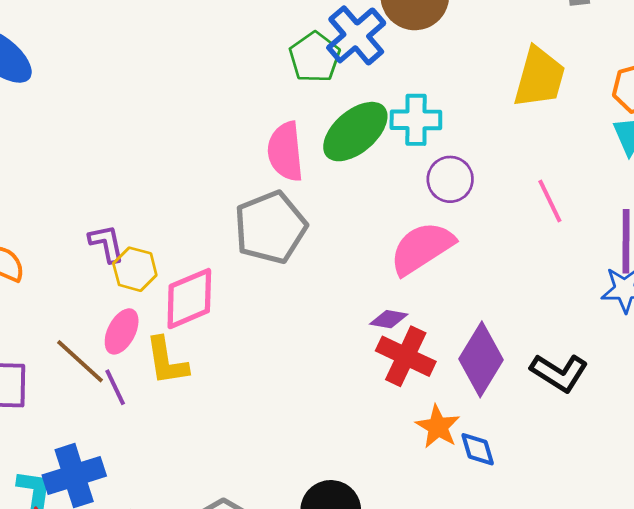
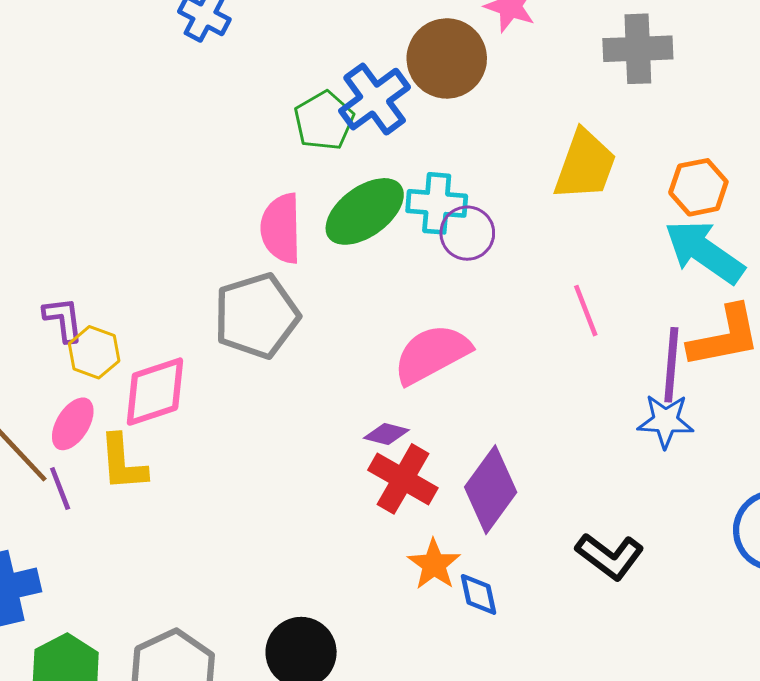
purple circle: (450, 179) -> (467, 233), moved
black L-shape: (559, 373) -> (610, 556), moved

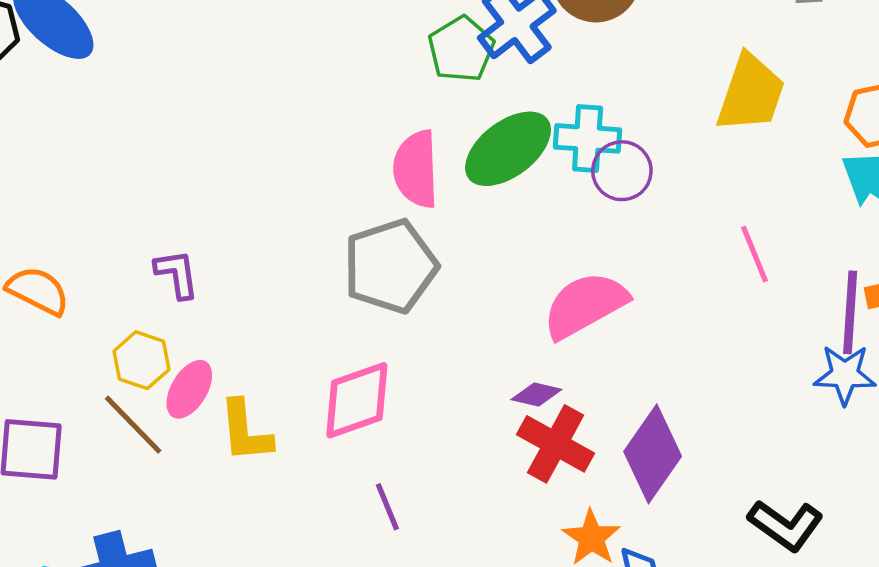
yellow hexagon: (94, 352) -> (142, 360), moved
pink diamond: (155, 392) -> (357, 400), moved
purple line: (60, 488) -> (387, 507), moved

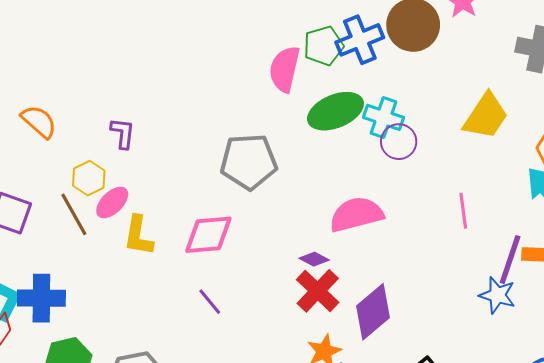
pink semicircle: (416, 169) -> (285, 69), moved
purple line: (387, 507) -> (210, 302), turned -32

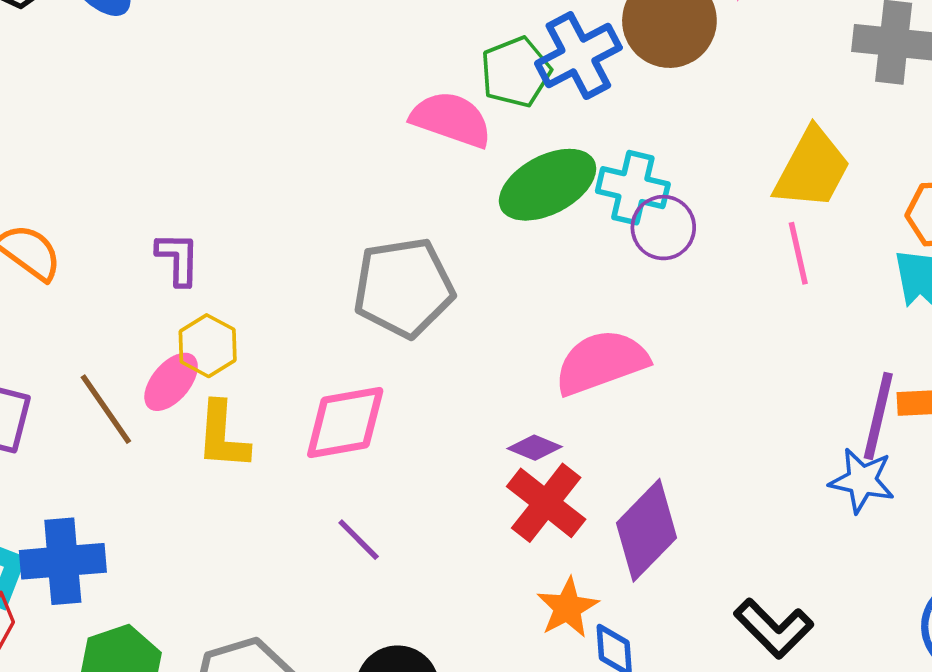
pink semicircle: (285, 69) -> (451, 119), turned 102
yellow hexagon: (89, 178) -> (208, 346), moved
pink line: (463, 211) -> (798, 253), moved

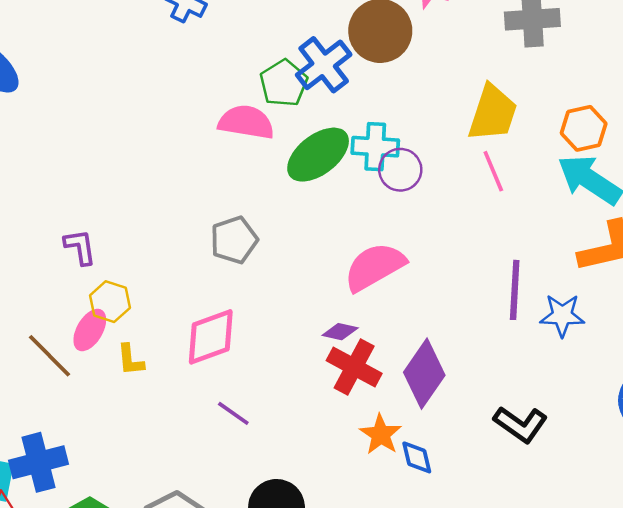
gray pentagon: (404, 288) -> (234, 240), size x0.7
purple line: (878, 416) -> (515, 290), moved
yellow L-shape: (223, 436) -> (130, 360), size x0.7

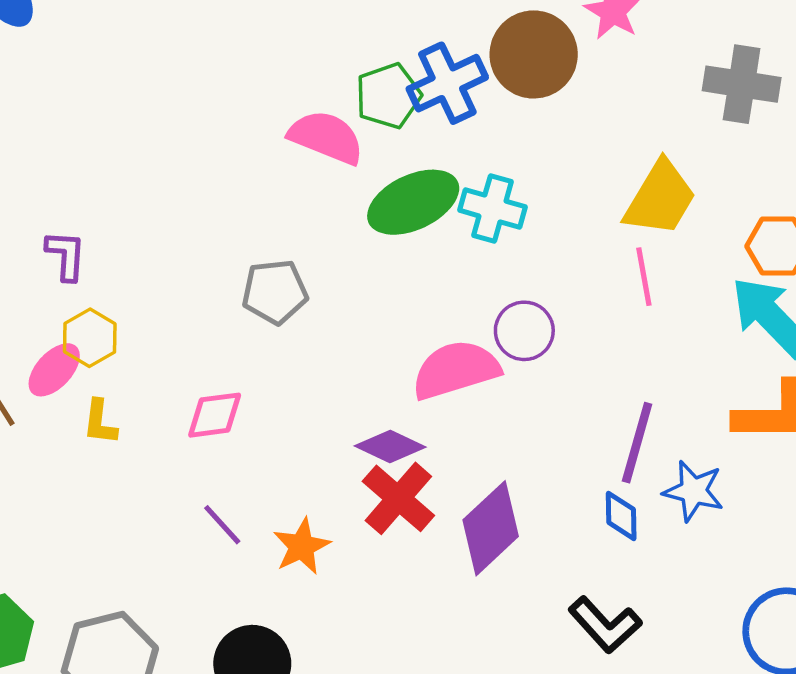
purple circle: (400, 170) -> (524, 331), moved
purple diamond: (340, 332) -> (390, 446), size x1.4
pink diamond: (211, 337) -> (215, 415), size x0.7
orange star: (381, 434) -> (302, 546), moved
blue diamond: (417, 457) -> (621, 516), moved

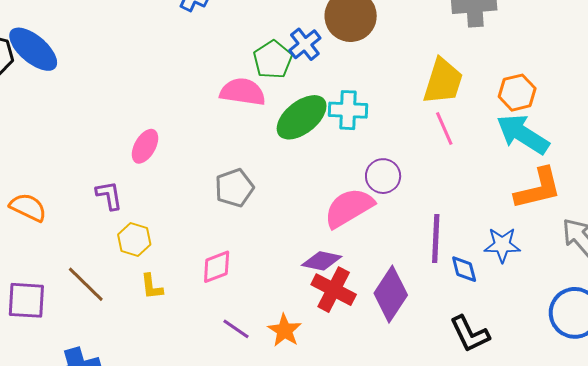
blue cross: (447, 83) -> (305, 44), size x0.7
pink ellipse: (54, 370) -> (145, 146), moved
purple line: (637, 443) -> (436, 239), moved
black L-shape: (605, 625) -> (470, 334), turned 30

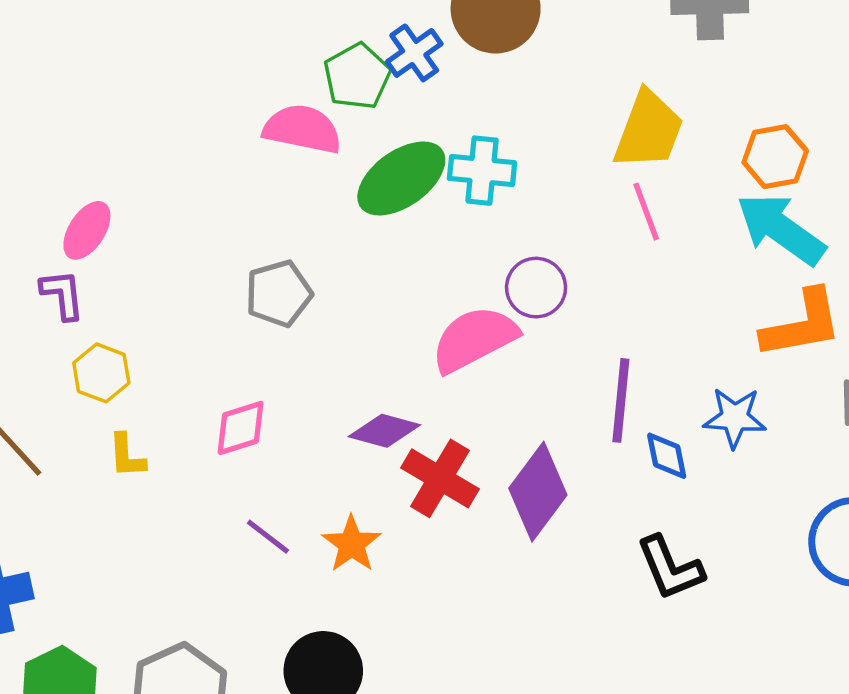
pink ellipse: (145, 146) -> (87, 230), moved
purple diamond: (322, 261) -> (384, 431), moved

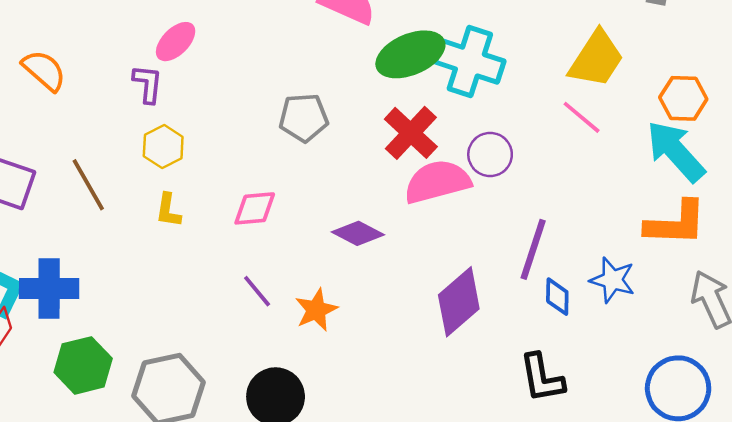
cyan cross: (482, 171) -> (470, 62), size x1.4
pink line: (646, 212) -> (582, 117), turned -42
red cross: (440, 478) -> (411, 133), moved

